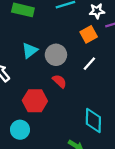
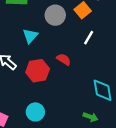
gray circle: (56, 55) -> (55, 15), moved
red hexagon: (35, 101) -> (38, 71), moved

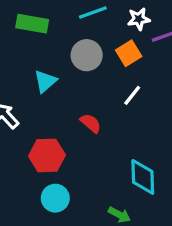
red hexagon: (38, 71) -> (47, 155), moved
cyan circle: (35, 112) -> (55, 198), moved

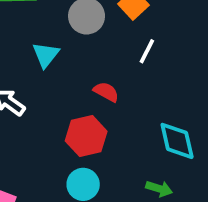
red hexagon: (47, 155) -> (86, 136), moved

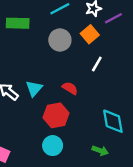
cyan triangle: (46, 55) -> (34, 88), moved

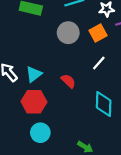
red hexagon: (56, 115) -> (34, 102), moved
cyan diamond: (113, 121) -> (104, 104), moved

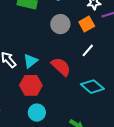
red semicircle: (68, 81) -> (61, 67), size x1.5
cyan diamond: (104, 104) -> (92, 87), turned -50

